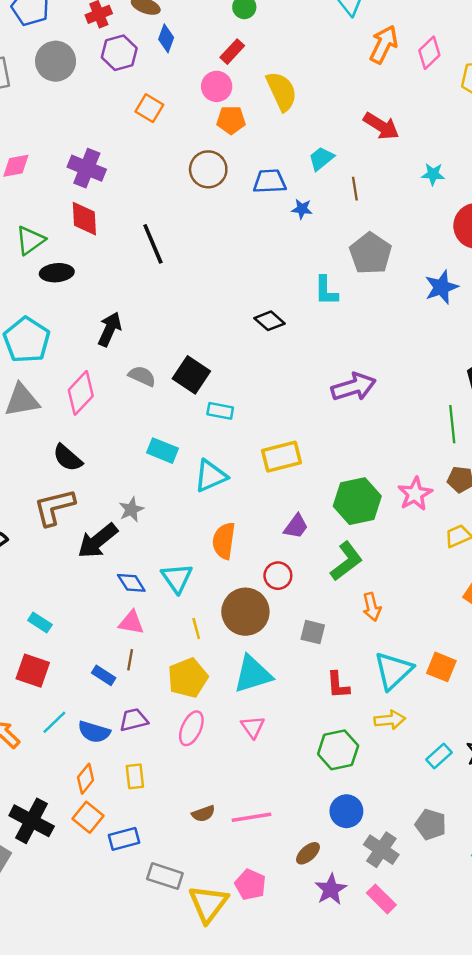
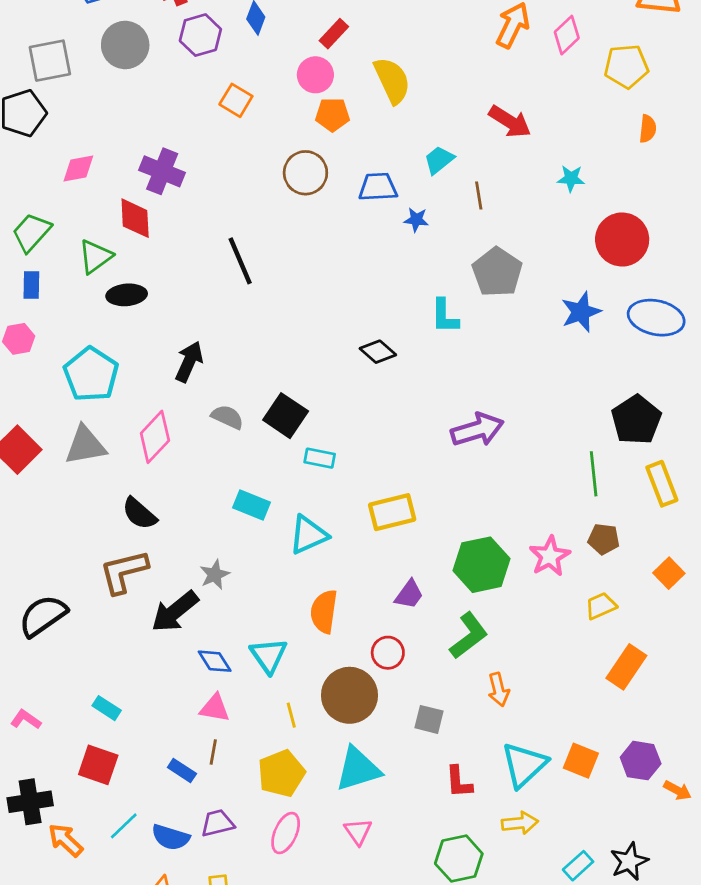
red diamond: (84, 219) -> (135, 218), moved

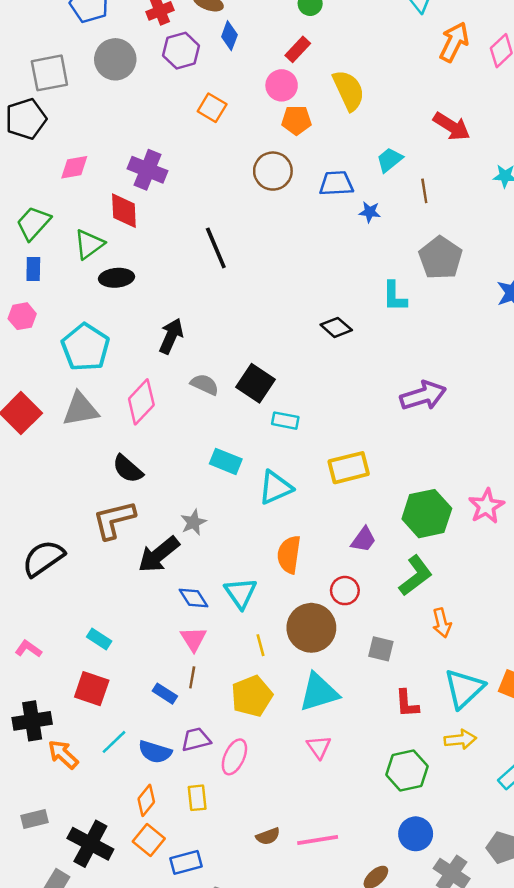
pink triangle: (215, 708) -> (193, 639), turned 48
pink ellipse: (286, 833) -> (234, 757), moved

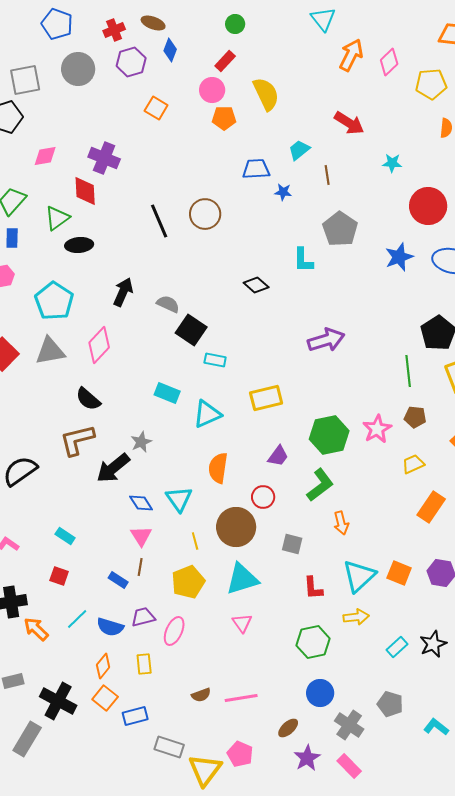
brown circle: (273, 171) -> (205, 214), moved
gray semicircle: (205, 385) -> (168, 304), moved
red square: (92, 689) -> (59, 576), size x0.7

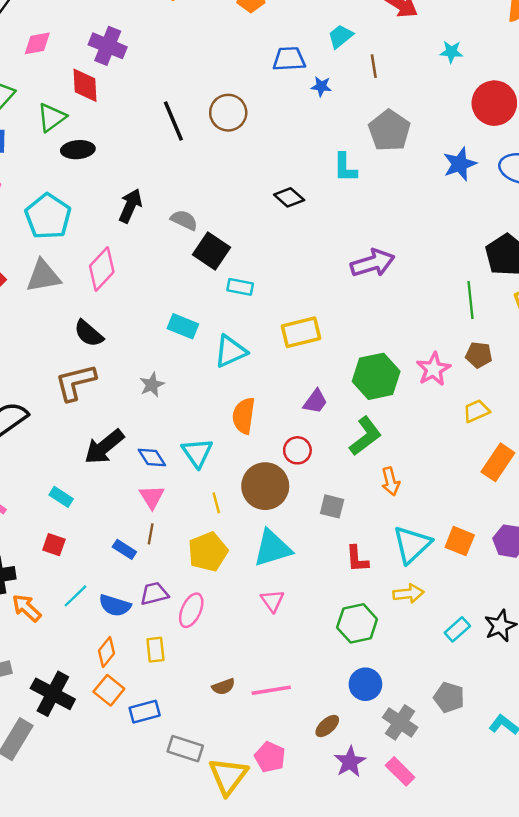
black arrow: (113, 468) -> (104, 447), moved

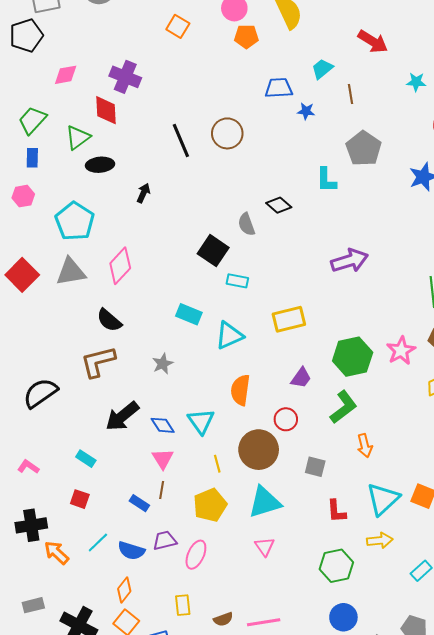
black arrow: (130, 206) -> (143, 193), moved, size x0.7
gray semicircle: (184, 220) -> (246, 224), moved, turned -135
yellow rectangle: (155, 650) -> (183, 605), moved

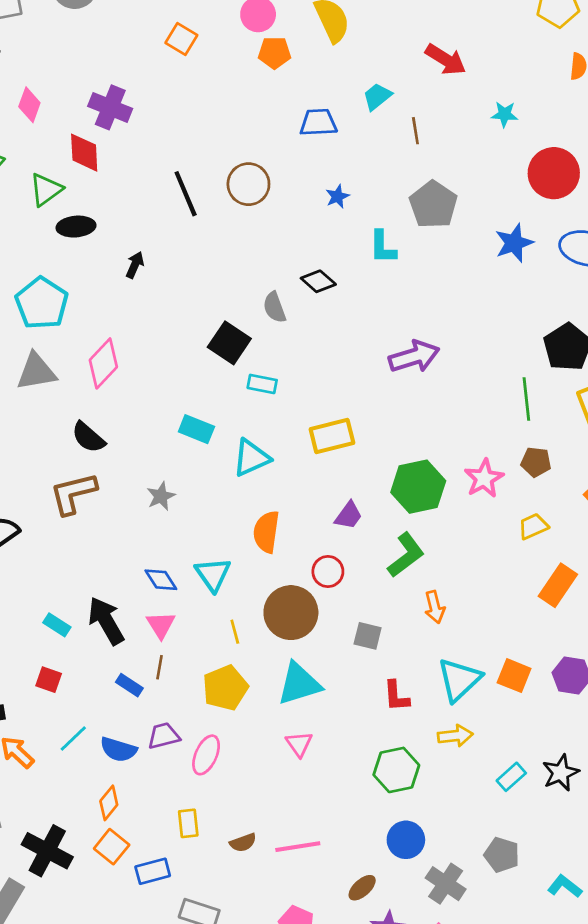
pink diamond: (66, 75) -> (29, 105), turned -60
blue star: (306, 111) -> (337, 196), moved, turned -30
black arrow: (122, 416) -> (106, 621), moved, turned 99

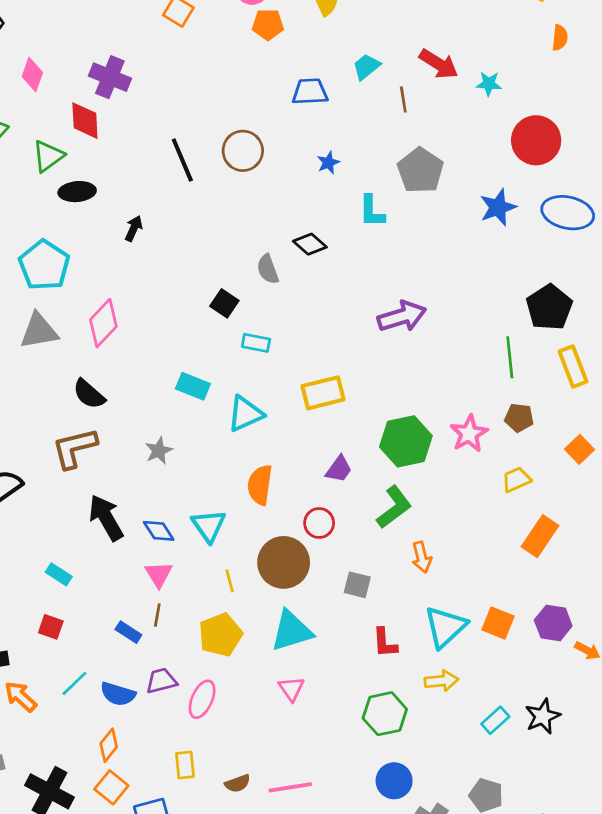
red arrow: (446, 60) -> (439, 64), moved
black square: (229, 343) -> (224, 303), size x0.7
black arrow: (106, 621) -> (106, 518), moved

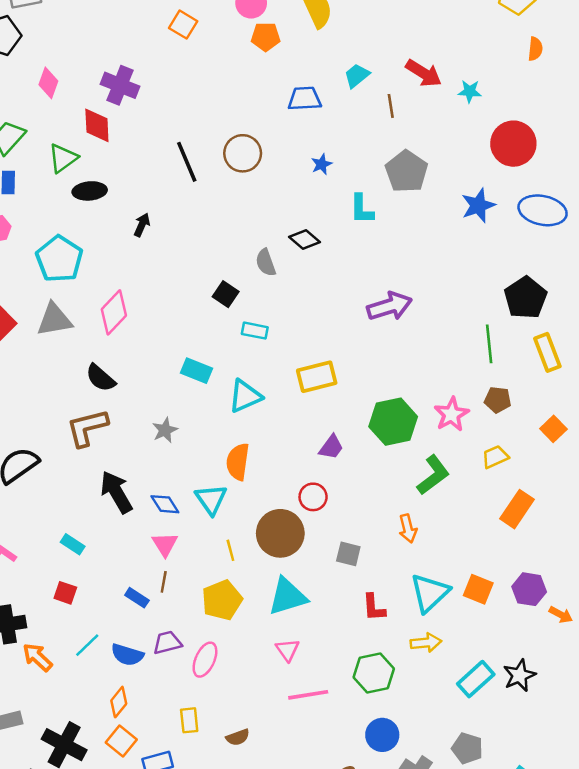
orange semicircle: (260, 485) -> (238, 462), moved
green L-shape: (394, 507) -> (433, 475), moved
cyan rectangle: (495, 720) -> (476, 679), size x1.4
pink line: (290, 787) -> (308, 695), moved

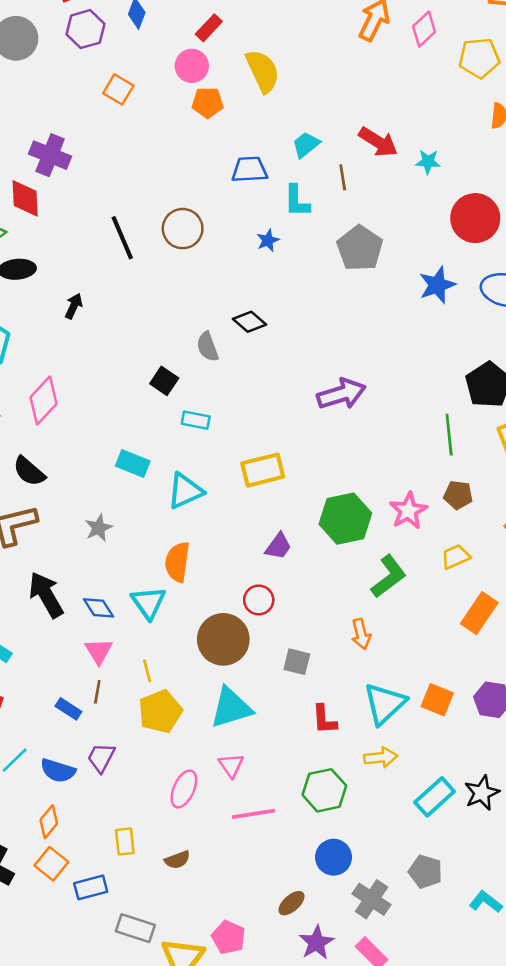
cyan L-shape: (362, 209) -> (297, 201), moved
yellow line: (230, 550) -> (147, 671), moved
purple trapezoid: (167, 643) -> (101, 757), turned -48
pink ellipse: (205, 660) -> (184, 789), moved

